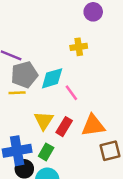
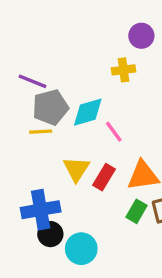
purple circle: (93, 12) -> (141, 36), moved
green rectangle: (46, 152) -> (137, 211), moved

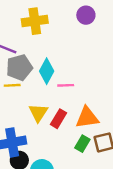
yellow cross: (124, 70) -> (35, 21), moved, size x1.5
cyan diamond: (88, 112) -> (47, 71), turned -45
pink line: (114, 132) -> (66, 85), turned -56

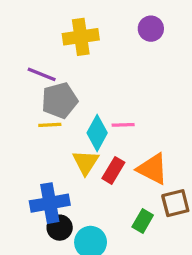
cyan diamond: (47, 71) -> (97, 133), moved
orange triangle: (87, 117) -> (152, 169), turned 35
green rectangle: (82, 144) -> (143, 221), moved

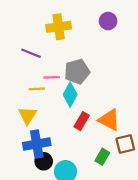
gray pentagon: (60, 100) -> (77, 72), moved
pink line: (123, 125) -> (52, 77), moved
yellow triangle: (86, 162) -> (28, 115), moved

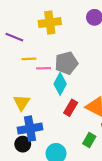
purple line: (31, 53) -> (14, 37), moved
yellow line: (37, 89) -> (29, 59), moved
black circle: (44, 161) -> (23, 144), moved

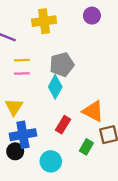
pink line: (44, 68) -> (22, 73), moved
red rectangle: (71, 108) -> (63, 125), moved

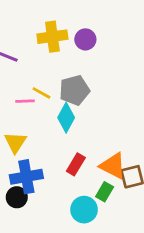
purple circle: (92, 16) -> (85, 39), moved
yellow line: (22, 60) -> (41, 93), moved, turned 32
orange triangle: (93, 111) -> (113, 166), moved
cyan circle: (51, 161) -> (84, 210), moved

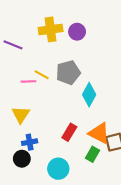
cyan diamond: (66, 118) -> (89, 95), moved
blue cross: (26, 177) -> (30, 142), size x0.6
cyan circle: (84, 210) -> (58, 169), moved

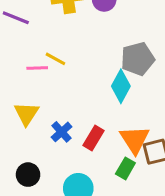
gray pentagon: (68, 73) -> (138, 59), moved
orange triangle: (99, 133) -> (135, 140), turned 30
blue cross: (30, 142) -> (62, 132), moved, turned -32

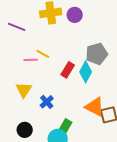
red rectangle: (93, 138) -> (68, 70), moved
orange triangle: (135, 140) -> (95, 107), turned -30
green rectangle: (125, 168) -> (66, 126), moved

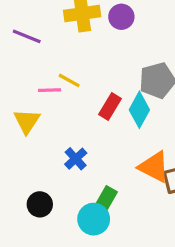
yellow triangle: (24, 90) -> (27, 121), moved

